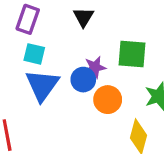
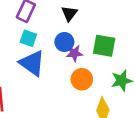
blue circle: (83, 80) -> (64, 42), moved
blue triangle: (42, 85) -> (32, 63), turned -36

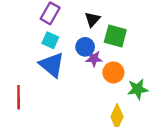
green square: (104, 46) -> (115, 36), moved
orange circle: (82, 79) -> (113, 72), moved

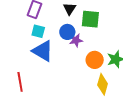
orange circle: (113, 72) -> (95, 60), moved

